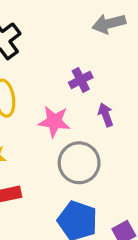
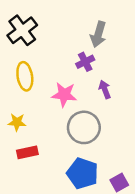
gray arrow: (109, 24) -> (98, 34), moved, turned -60

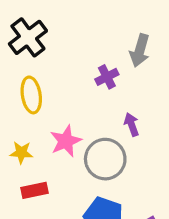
gray arrow: (98, 34) -> (140, 51), moved
purple arrow: (105, 89) -> (132, 125), moved
pink star: (64, 95) -> (66, 141), moved, turned -30

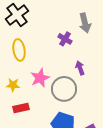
gray arrow: (140, 51) -> (85, 23), turned -30
purple cross: (107, 77) -> (65, 39), turned -32

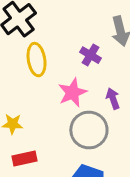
yellow ellipse: (19, 50) -> (37, 60), moved
pink star: (40, 78) -> (72, 93), moved

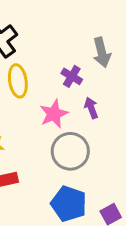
purple arrow: (113, 99) -> (91, 108), moved

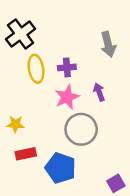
purple cross: (72, 76) -> (67, 67), moved, turned -36
blue pentagon: (69, 204) -> (60, 168), moved

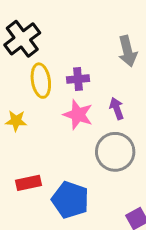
pink star: (67, 97) -> (78, 115), turned -30
yellow star: (15, 124) -> (16, 121), moved
gray circle: (81, 129) -> (115, 152), moved

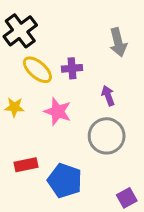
yellow ellipse: (41, 81) -> (37, 70), turned -40
pink star: (78, 115) -> (58, 111), moved

